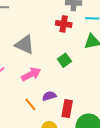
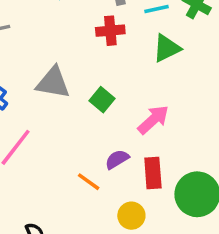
green square: (64, 60) -> (102, 100), moved
pink arrow: (31, 74) -> (153, 120), moved

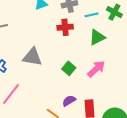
green square: (102, 100) -> (69, 68), moved
pink arrow: (153, 120) -> (96, 69), moved

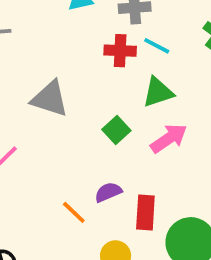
cyan line: (91, 15) -> (157, 46), moved, turned 32
green triangle: (97, 37) -> (158, 92), moved

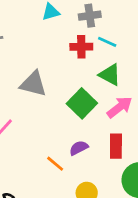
green triangle: (158, 92) -> (110, 75), turned 50
green square: (116, 130) -> (82, 103), size x1.5
red rectangle: (145, 213) -> (116, 146), moved

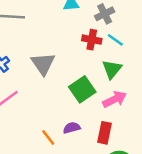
gray cross: (90, 16) -> (105, 14), turned -30
green triangle: (110, 75) -> (112, 69), turned 30
gray triangle: (33, 84) -> (43, 64), turned 30

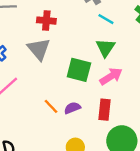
red cross: (92, 40) -> (46, 21), moved
green square: (82, 89) -> (79, 70), turned -35
orange line: (48, 137) -> (51, 106), moved

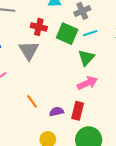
cyan line: (106, 19) -> (90, 33), turned -56
green square: (79, 70) -> (67, 34), moved
purple semicircle: (72, 108) -> (57, 112), moved

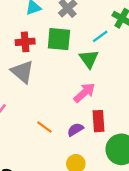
cyan line: (90, 33) -> (100, 36), moved
pink arrow: (87, 83) -> (84, 93), moved

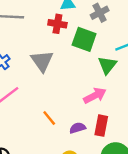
red cross: (25, 42) -> (57, 24), moved

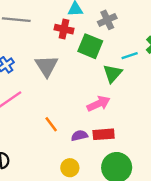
red rectangle: (101, 126) -> (104, 134), turned 72

